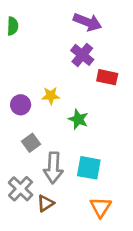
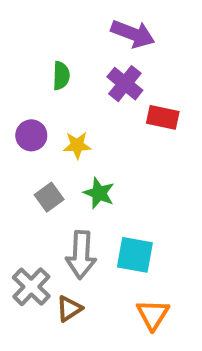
green semicircle: (13, 26) -> (61, 76), moved
purple circle: (21, 105) -> (31, 135), moved
green star: (78, 119) -> (99, 193), moved
gray square: (31, 143) -> (49, 197), moved

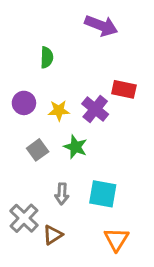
purple cross: (125, 84) -> (95, 109), moved
gray arrow: (81, 255) -> (62, 194), size x0.6

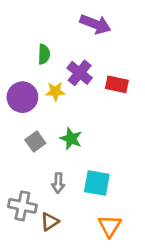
purple circle: (24, 103) -> (22, 97), size x1.4
purple cross: (95, 109) -> (80, 73), moved
yellow star: (59, 111) -> (55, 91), moved
gray cross: (24, 218) -> (22, 206), turned -32

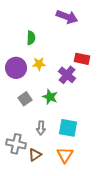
purple cross: (80, 73) -> (67, 75), moved
orange triangle: (110, 226) -> (65, 155), moved

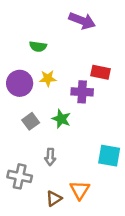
green semicircle: (31, 38) -> (38, 47), turned 96
purple cross: (67, 75) -> (82, 92), turned -36
cyan square: (68, 128) -> (109, 156), moved
brown triangle: (35, 155) -> (54, 199), moved

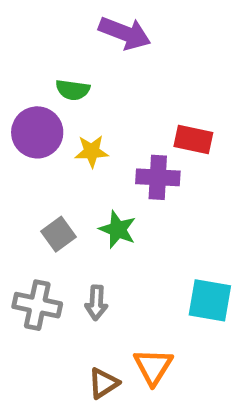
purple arrow: (82, 21) -> (125, 33), moved
purple circle: (20, 83) -> (37, 132), moved
gray cross: (20, 176) -> (37, 305), moved

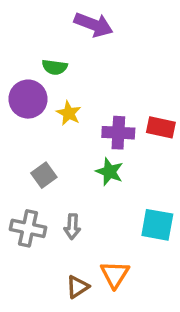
red rectangle: (193, 140) -> (161, 127), moved
yellow star: (92, 151) -> (69, 113), turned 30
green star: (118, 229) -> (109, 172), moved

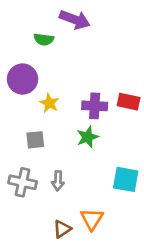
green semicircle: (55, 67) -> (44, 39), moved
yellow star: (69, 113) -> (49, 103), moved
green star: (109, 172) -> (88, 137), turned 30
gray square: (44, 175) -> (35, 140), turned 30

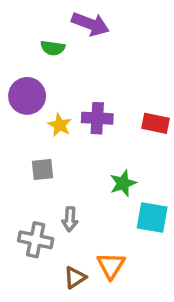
purple cross: (95, 106) -> (97, 118), moved
green star: (88, 137) -> (123, 183), moved
gray cross: (22, 182) -> (36, 240), moved

